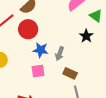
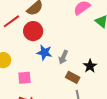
black star: (86, 36) -> (90, 66), moved
pink square: (38, 71) -> (25, 78), moved

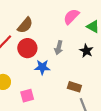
gray arrow: (63, 57) -> (59, 48), moved
black star: (90, 66) -> (86, 51), moved

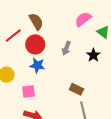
brown semicircle: (25, 25) -> (36, 21), turned -78
blue star: (42, 67) -> (37, 65), moved

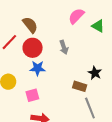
gray arrow: (66, 48) -> (64, 47), turned -32
black star: (93, 55) -> (95, 73), moved

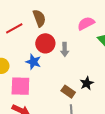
red circle: (33, 48) -> (45, 43), moved
pink square: (32, 95) -> (20, 86), size x1.5

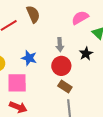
red circle: (45, 43) -> (61, 66), moved
black star: (87, 83) -> (86, 54), moved

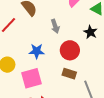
gray arrow: (60, 45) -> (55, 26), moved
brown rectangle: (65, 86) -> (69, 74), moved

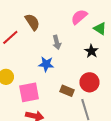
red circle: (70, 50) -> (89, 82), moved
blue star: (37, 51) -> (46, 64), moved

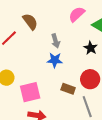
blue star: (46, 64) -> (55, 60), moved

